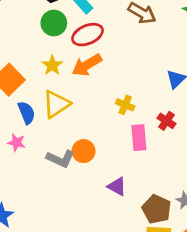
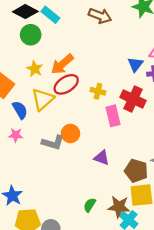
red ellipse: (87, 35) -> (66, 84), moved
red cross: (167, 121) -> (133, 99), size x1.6

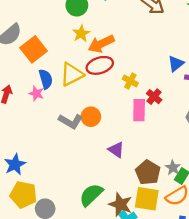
yellow star: (35, 69) -> (81, 33), moved
red cross: (133, 99) -> (154, 97), moved, size x0.6
pink star: (16, 135) -> (36, 93), moved
green semicircle: (90, 205) -> (91, 195), size x1.6

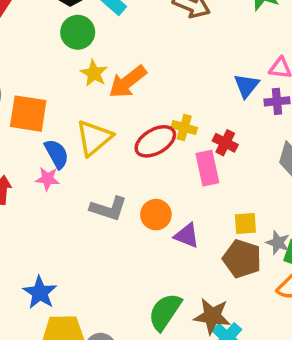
orange square: (34, 49) -> (28, 114), turned -30
red ellipse: (100, 65) -> (155, 141), moved
orange circle: (91, 117) -> (156, 215), moved
yellow square: (147, 199) -> (245, 224), moved, size x0.6

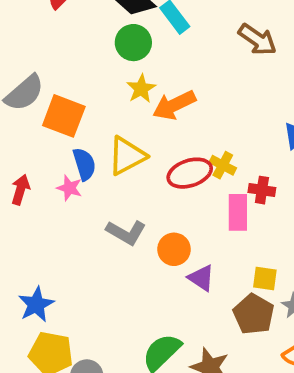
red cross: (225, 143) -> (262, 190), turned -30

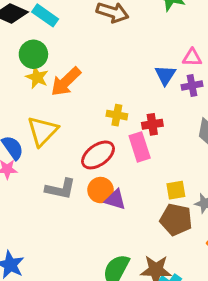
green circle: (133, 43) -> (33, 54), moved
red ellipse: (190, 173) -> (98, 155), moved
purple triangle: (201, 278) -> (115, 200), moved

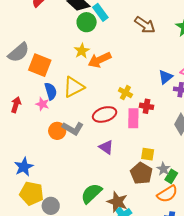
green circle: (33, 54) -> (87, 22), moved
orange circle: (101, 190) -> (57, 131), moved

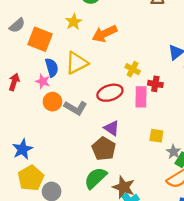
yellow star: (82, 51) -> (74, 22), moved
gray semicircle: (19, 52) -> (17, 25), size x0.7
orange circle: (57, 131) -> (52, 102), moved
brown pentagon: (141, 173) -> (104, 149), moved
yellow pentagon: (32, 193) -> (31, 178), turned 30

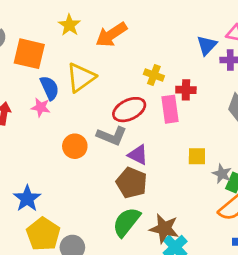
orange circle: (52, 102) -> (75, 146), moved
gray L-shape: (76, 108) -> (112, 136), moved

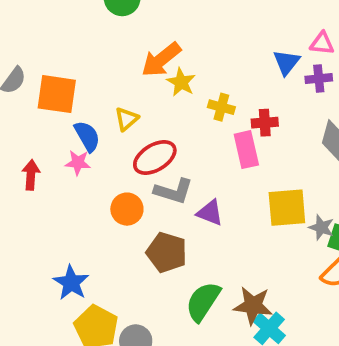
yellow star: (69, 25) -> (181, 82), moved
yellow triangle: (81, 77) -> (126, 119), size x0.6
red ellipse: (129, 110) -> (155, 158), moved
yellow square: (197, 156) -> (287, 208), size x1.6
brown pentagon: (132, 183) -> (167, 252), moved

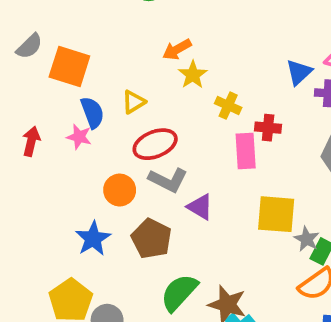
orange arrow: (161, 60) -> (177, 49), size x0.7
blue star: (71, 283) -> (93, 239), moved

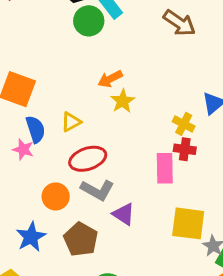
yellow cross: (228, 106) -> (184, 124), moved

